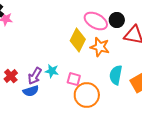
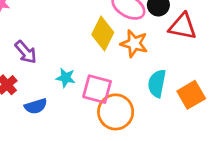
purple arrow: (35, 76) -> (26, 52), moved, turned -72
pink square: (74, 79) -> (97, 89), size x1.5

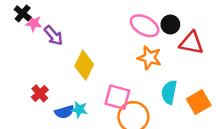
yellow diamond: (103, 33) -> (84, 65), moved
purple arrow: (26, 52) -> (53, 36), moved
cyan star: (66, 78) -> (79, 109), moved

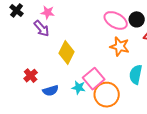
pink star: (34, 23) -> (48, 12), moved
pink square: (117, 97) -> (94, 79), turned 35
cyan star: (79, 109) -> (79, 88), moved

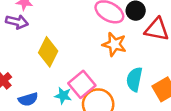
purple arrow: (42, 28) -> (17, 22), turned -36

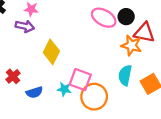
orange star: (114, 44) -> (131, 45), moved
pink square: (82, 84) -> (80, 80), turned -30

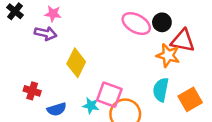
red cross: (13, 76) -> (32, 91), turned -32

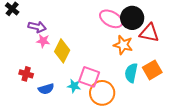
pink star: (53, 14) -> (43, 41), moved
black circle: (162, 22) -> (132, 18), size x1.5
orange star: (168, 55) -> (123, 45), moved
orange square: (190, 99) -> (152, 70), moved

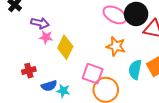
orange star: (123, 45) -> (116, 46), moved
red cross: (26, 74) -> (29, 71), turned -32
cyan star: (74, 86) -> (63, 91), moved

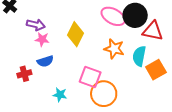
yellow diamond: (65, 47) -> (76, 34), moved
cyan semicircle: (135, 70) -> (139, 56), moved
blue semicircle: (49, 86) -> (45, 61), moved

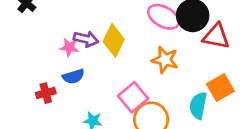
purple arrow: (36, 25) -> (86, 39), moved
cyan semicircle: (139, 56) -> (198, 106), moved
pink square: (90, 77) -> (133, 97), turned 30

